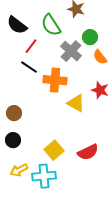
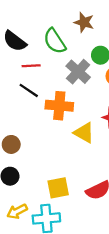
red line: (31, 46) -> (31, 66), turned 49
yellow square: (54, 150) -> (58, 188), turned 30

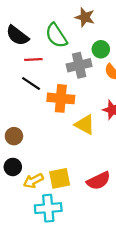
gray cross: (78, 72) -> (79, 65), turned 35
yellow arrow: (17, 211) -> (33, 181), moved

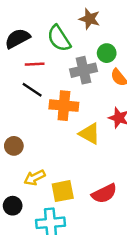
black semicircle: (17, 36) -> (17, 38), turned 115
black circle: (13, 167) -> (13, 206), moved
yellow arrow: (33, 181) -> (35, 178), moved

